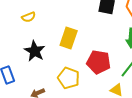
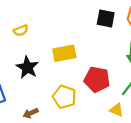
yellow rectangle: (69, 38) -> (64, 53), turned 60

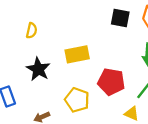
yellow semicircle: (21, 30) -> (32, 30), turned -56

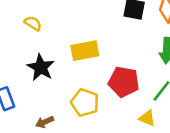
yellow semicircle: (32, 30) -> (33, 23), turned -70

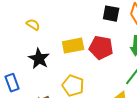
red pentagon: (124, 82) -> (101, 48), moved

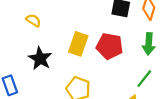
yellow rectangle: (73, 46) -> (78, 44), turned -60

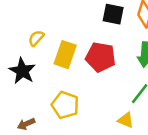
yellow semicircle: (33, 20) -> (36, 38), moved, turned -80

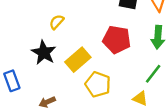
yellow rectangle: (65, 55) -> (78, 60), moved, turned 30
yellow pentagon: (65, 105) -> (98, 84), moved

